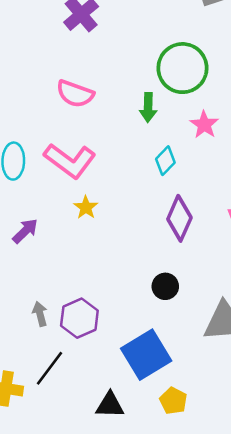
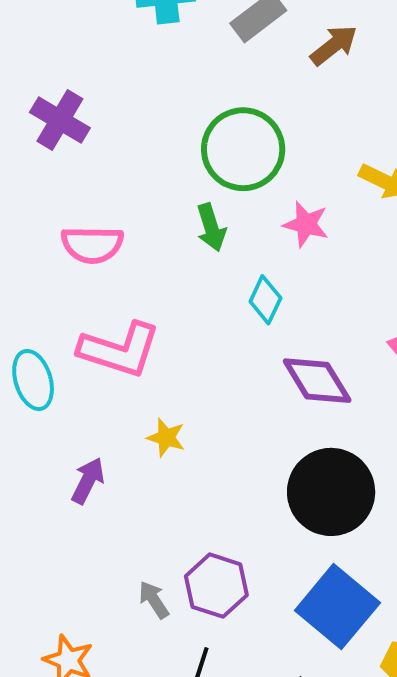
yellow star: (86, 207) -> (166, 438), moved
purple diamond: (179, 218) -> (317, 381), turned -36
black circle: (165, 286) -> (331, 492), size x2.0

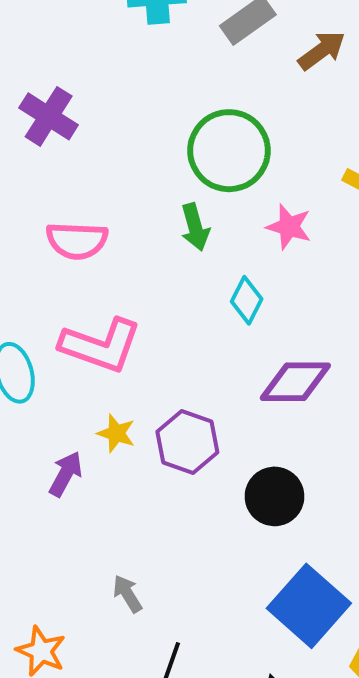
purple diamond: (317, 381) -> (295, 382), turned -60
yellow star: (166, 438) -> (116, 433), moved
black circle: (331, 492) -> (275, 496), moved, size x0.7
purple hexagon: (216, 586) -> (187, 442), moved

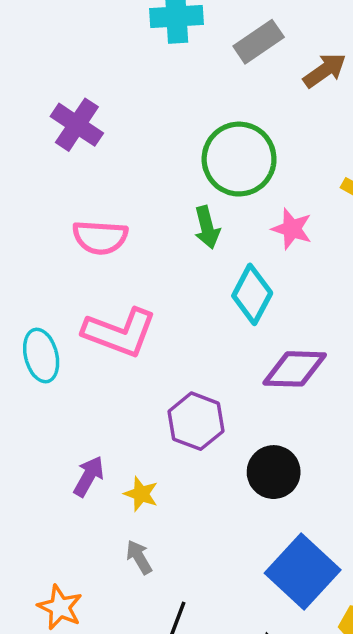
cyan diamond: (247, 300) -> (252, 294), size x1.4
yellow star: (116, 433) -> (141, 494), moved
purple arrow: (66, 474) -> (89, 476), moved

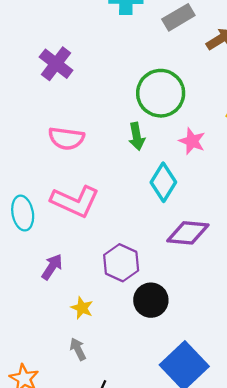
black circle: (274, 472) -> (151, 300), moved
purple arrow: (89, 476) -> (52, 267), moved

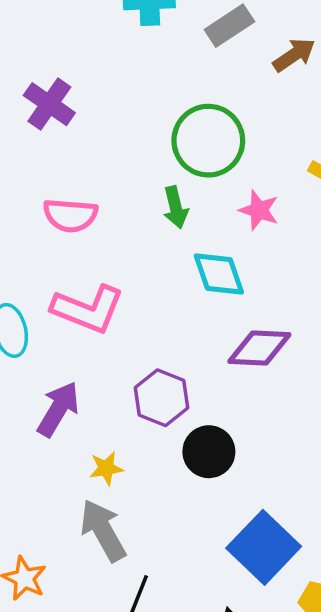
cyan diamond: (163, 182) -> (219, 274), turned -48
purple arrow: (52, 267) -> (58, 409), size x1.4
yellow star: (82, 308) -> (106, 468), turned -30
gray arrow: (78, 349) -> (103, 530), size x1.8

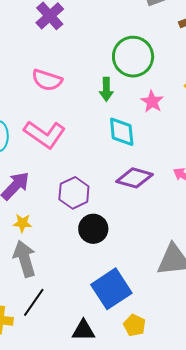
yellow star: (106, 468) -> (22, 223), moved

